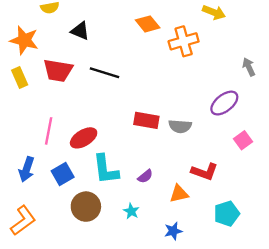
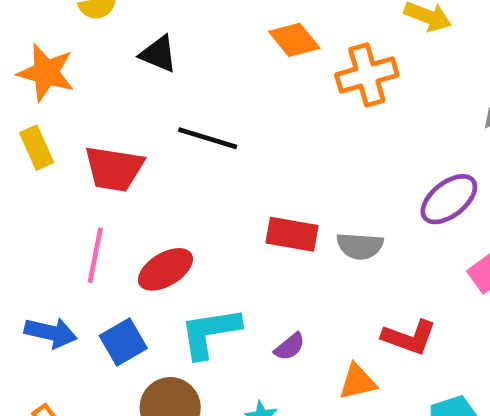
red trapezoid: (58, 70) -> (114, 169), moved
blue arrow: (27, 169) -> (51, 333), turned -95
cyan L-shape: (106, 169) -> (210, 333), turned 88

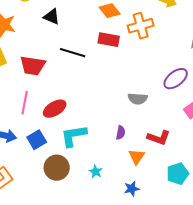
red rectangle: (292, 234) -> (109, 40), moved
purple semicircle: (290, 347) -> (121, 133), moved, turned -40
orange triangle: (358, 382) -> (137, 157), turned -42

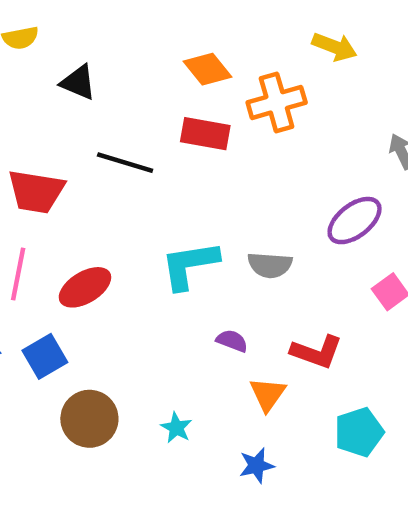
purple semicircle: (121, 133) -> (232, 341), turned -80
cyan L-shape: (74, 136) -> (190, 265), moved

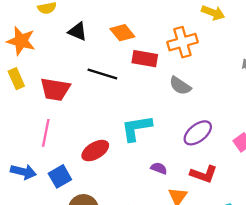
orange diamond: (207, 69) -> (122, 33), moved
purple ellipse: (355, 221) -> (198, 133), moved
gray semicircle: (270, 265) -> (180, 86), moved, turned 30
red ellipse: (85, 287) -> (95, 151), moved

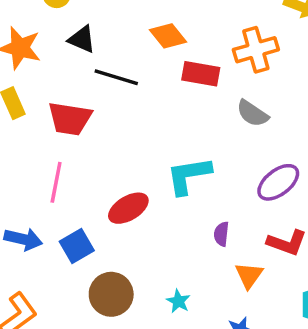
black triangle: (78, 32) -> (82, 39), moved
black line: (102, 74) -> (116, 77), moved
purple semicircle: (159, 168) -> (221, 234), turned -105

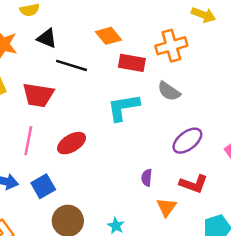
cyan L-shape: (189, 175) -> (123, 107), moved
red ellipse: (128, 208) -> (72, 143), moved

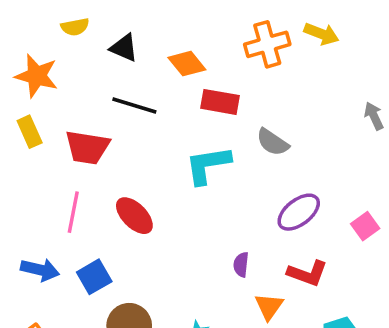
black triangle: (47, 38) -> (124, 48), moved
orange cross: (171, 46) -> (267, 44), moved
red ellipse: (72, 143) -> (134, 216), turned 76

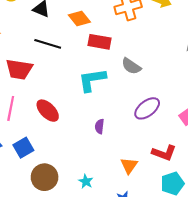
purple semicircle: (241, 265) -> (99, 126), moved
red L-shape: (307, 273) -> (164, 153), moved

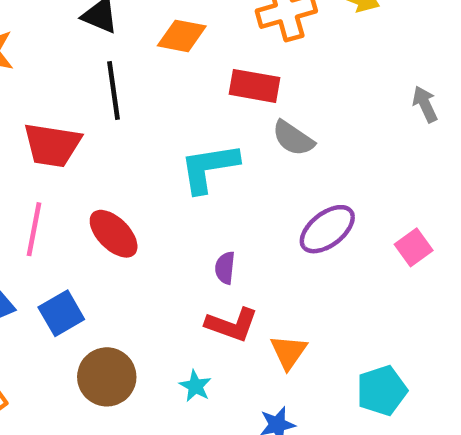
orange diamond: (79, 19) -> (182, 36), turned -40
red rectangle: (99, 42) -> (255, 86), moved
black line: (48, 44) -> (114, 91), turned 65
red L-shape: (164, 153) -> (232, 325), moved

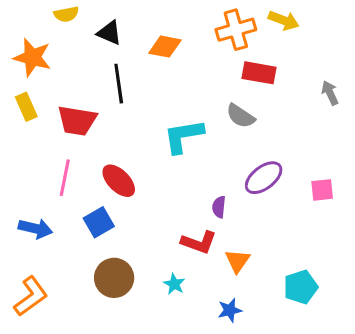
red rectangle: (255, 86) -> (259, 73), moved
pink square: (414, 247) -> (322, 190), turned 30
purple semicircle: (225, 268) -> (219, 207), moved
blue square: (61, 313) -> (99, 222), moved

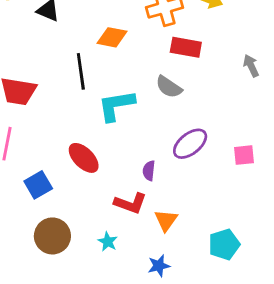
orange diamond: (165, 47) -> (112, 37), moved
black line: (119, 84) -> (81, 71), moved
red ellipse: (119, 181) -> (84, 158), moved

